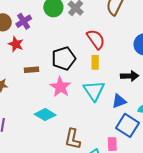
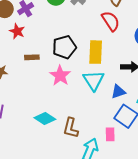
red semicircle: (96, 39) -> (111, 21), moved
yellow rectangle: (95, 62) -> (96, 52), size x1.6
cyan diamond: (45, 115) -> (45, 119), moved

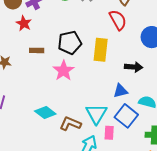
cyan triangle: (94, 80) -> (96, 114), moved
brown L-shape: (71, 128) -> (70, 124), turned 95

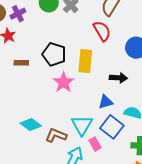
black pentagon: (70, 43) -> (54, 54), turned 30
pink star: (64, 71) -> (63, 82), moved
pink rectangle: (109, 133) -> (95, 144), turned -32

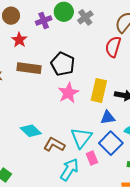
purple cross: (18, 14) -> (44, 20), moved
red semicircle: (102, 31) -> (113, 47), turned -140
yellow rectangle: (85, 61) -> (99, 90), moved
brown rectangle: (21, 63) -> (29, 68), size x1.6

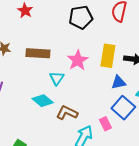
black pentagon: (63, 64) -> (81, 17), moved, turned -30
brown rectangle: (29, 68) -> (38, 53), moved
cyan triangle: (81, 138) -> (57, 78), moved, size x0.7

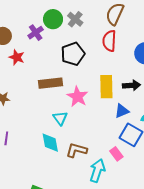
brown rectangle: (38, 53) -> (50, 83), moved
cyan diamond: (43, 101) -> (50, 143), turned 50

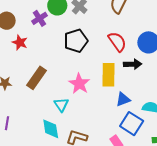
red semicircle: (109, 41) -> (117, 42), moved, turned 140
brown rectangle: (50, 83) -> (36, 78), moved, turned -50
black arrow: (131, 85) -> (133, 64), moved

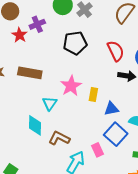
purple cross: (39, 18) -> (37, 24), moved
yellow rectangle: (109, 75) -> (93, 94), moved, size x0.6
brown rectangle: (36, 78) -> (30, 73), turned 55

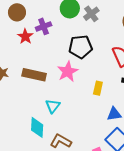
pink star: (71, 86) -> (68, 71), moved
yellow rectangle: (93, 94) -> (98, 88), moved

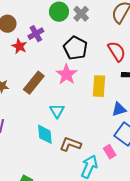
black pentagon: (81, 47) -> (75, 48), turned -30
brown rectangle: (34, 75) -> (34, 83), turned -55
yellow rectangle: (98, 88) -> (99, 86), size x1.5

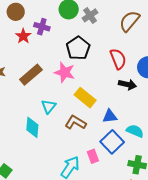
purple cross: (36, 34) -> (42, 27), turned 35
pink star: (67, 74) -> (65, 72), turned -30
yellow rectangle: (99, 86) -> (85, 98), moved, turned -65
brown L-shape: (70, 144) -> (76, 122), moved

